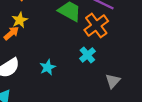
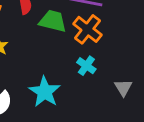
cyan star: (48, 67) -> (45, 92), size x1.6

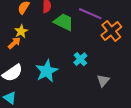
orange cross: (87, 29) -> (111, 31), moved

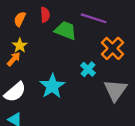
orange cross: (111, 31) -> (113, 48), moved
gray triangle: (103, 81) -> (115, 90), size x1.6

